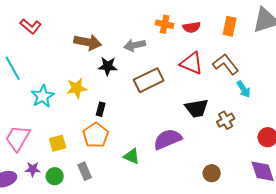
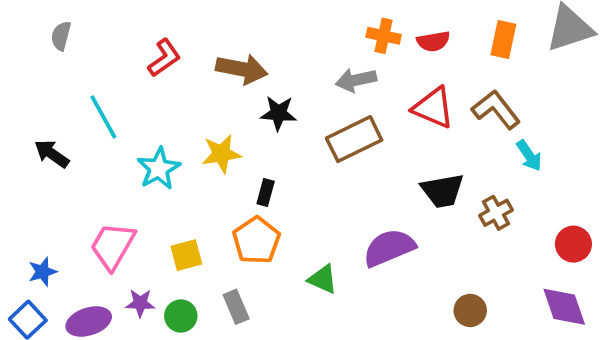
red L-shape: (31, 26) -> (164, 58), moved, turned -75
gray arrow: (135, 45) -> (356, 80), moved

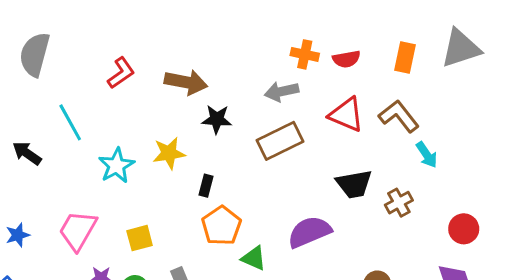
gray semicircle: (61, 36) -> (35, 54), size x1.8
orange pentagon: (256, 240) -> (221, 226), moved
blue star: (43, 272) -> (18, 235), moved

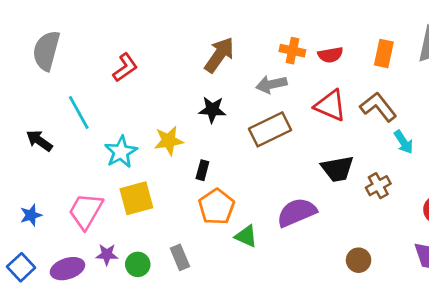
brown arrow: (186, 82) -> (219, 55), moved, turned -66
yellow square: (140, 238) -> (136, 198), moved, size x1.4

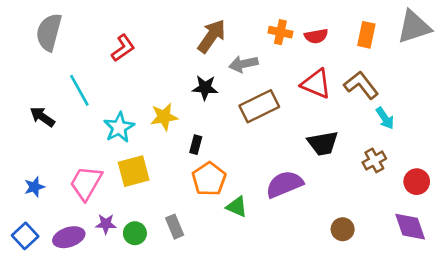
gray arrow: (271, 84) -> (243, 64), moved
brown cross: (378, 186) -> (374, 160), moved

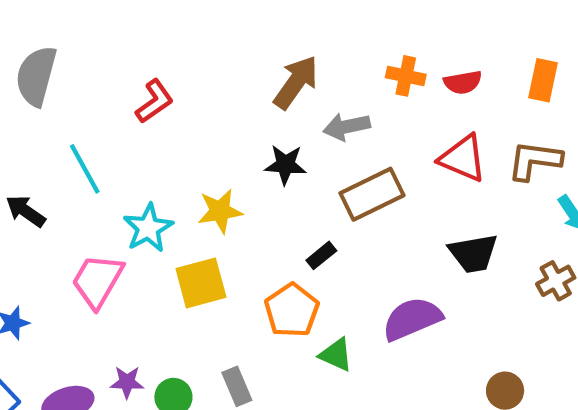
brown L-shape: (361, 85) -> (535, 160), turned -44
black rectangle: (196, 145) -> (321, 255), moved, turned 36
yellow square: (134, 171) -> (201, 283), moved
pink trapezoid: (86, 183) -> (97, 281), moved

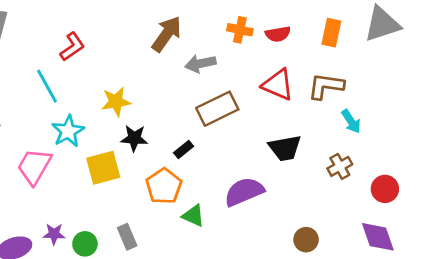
black star: (285, 165) -> (134, 138), moved
cyan line: (85, 169) -> (47, 86), moved
yellow star: (220, 211) -> (116, 102), moved

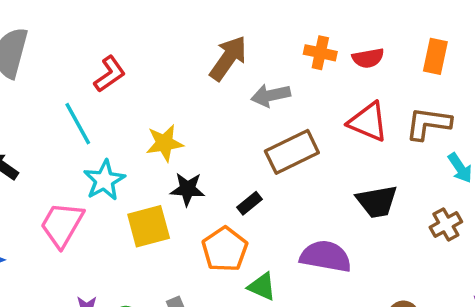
purple semicircle: (244, 192) -> (326, 256), turned 33

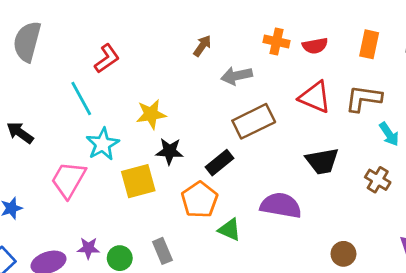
brown arrow: (228, 58) -> (202, 46), size x0.6
black rectangle: (249, 203) -> (219, 163), size x1.4
brown cross: (446, 224) -> (378, 180), turned -30

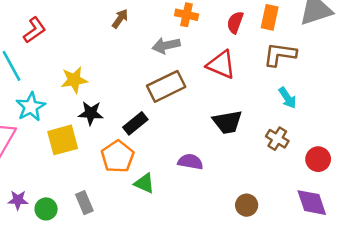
red semicircle: (315, 46) -> (235, 22), moved, turned 120
gray arrow: (237, 76) -> (166, 45), moved
brown L-shape: (363, 98) -> (280, 54), moved
purple semicircle: (281, 205) -> (190, 162), size x0.7

